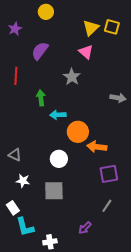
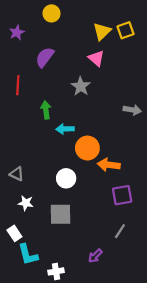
yellow square: (112, 27) -> (126, 30), turned -35

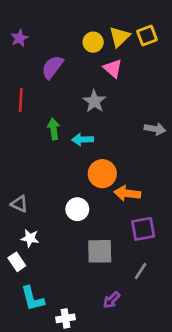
yellow circle: (52, 13) -> (93, 42), moved
cyan arrow: (65, 129) -> (83, 139), moved
gray square: (60, 214) -> (100, 251), moved
white rectangle: (14, 233) -> (17, 262), moved

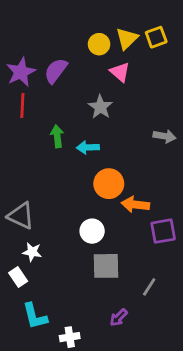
purple star: (19, 38) -> (21, 72), moved, size x1.5
gray triangle: (19, 204) -> (21, 216), size x1.5
white circle: (77, 209) -> (92, 231), moved
purple square: (143, 229) -> (163, 231), moved

